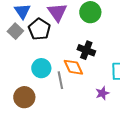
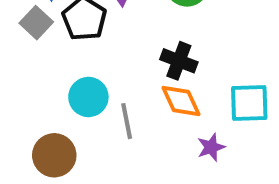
orange diamond: (73, 67) -> (181, 101), moved

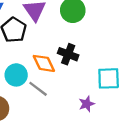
orange diamond: (181, 101) -> (44, 63), moved
gray line: (127, 121) -> (38, 89), turned -42

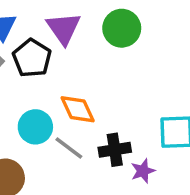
black cross: (68, 54) -> (115, 150), moved, turned -30

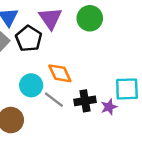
purple star: (143, 171) -> (109, 107), moved

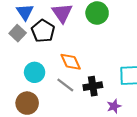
cyan circle: (31, 85) -> (35, 72), moved
purple star: (109, 107) -> (114, 106), moved

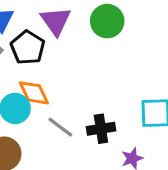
orange diamond: (71, 62) -> (34, 93), moved

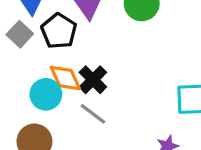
black cross: (101, 129) -> (93, 80), moved, turned -36

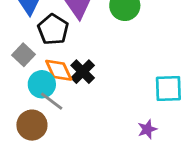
gray square: (20, 34) -> (24, 55), moved
gray line: (93, 114) -> (52, 101), moved

